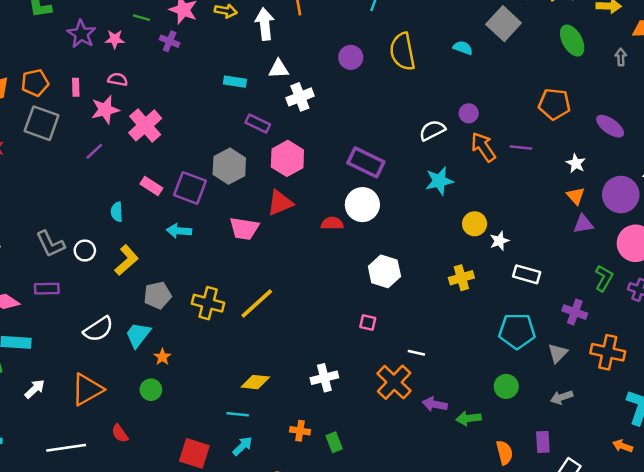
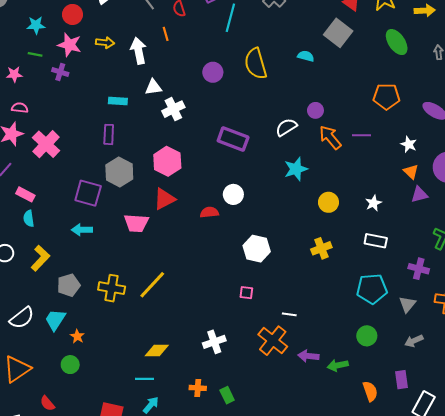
purple rectangle: (258, 123) -> (109, 134), moved, turned 72
purple rectangle: (366, 162) -> (233, 139), moved
pink rectangle: (151, 186) -> (25, 194), moved
white circle: (362, 205) -> (233, 194), size x0.7
white star: (499, 241) -> (373, 203), moved

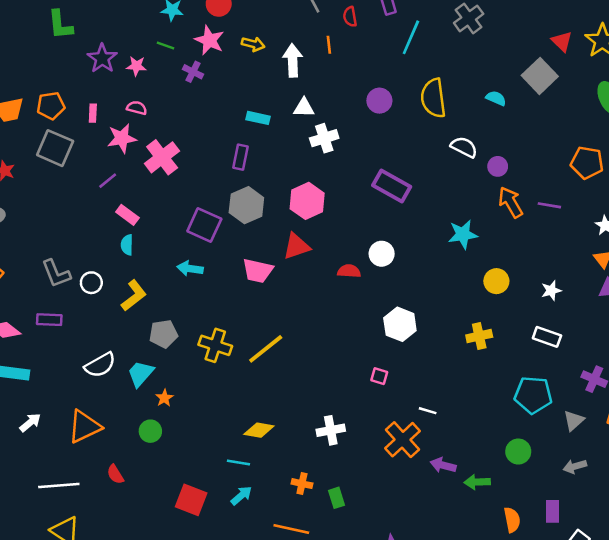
white semicircle: (286, 127) -> (464, 147), moved, turned 50

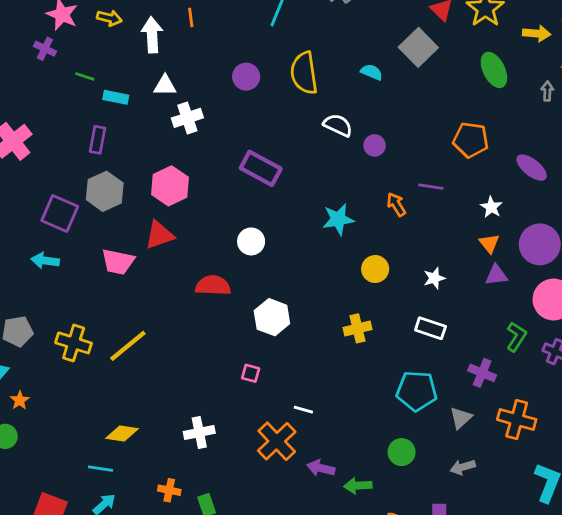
green line: (166, 46) -> (85, 76), moved
orange arrow: (511, 202) -> (396, 204), moved, size x0.7
red semicircle: (349, 271) -> (213, 286), moved, size x1.4

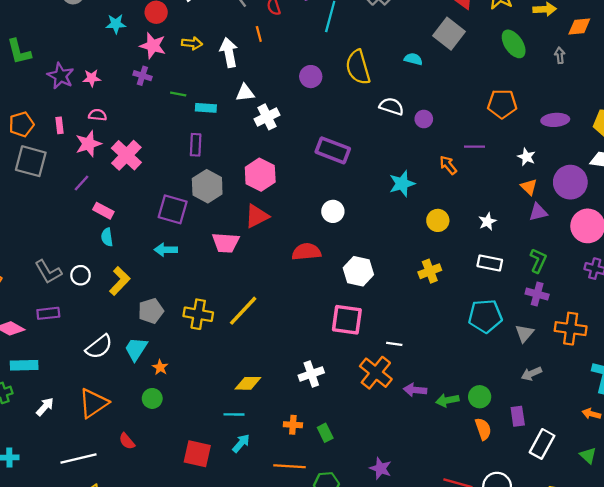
purple ellipse: (532, 168) -> (555, 120), turned -35
green L-shape: (516, 337) -> (538, 261), moved
pink square: (251, 373) -> (347, 320), size x2.0
green circle: (402, 452) -> (480, 397), moved

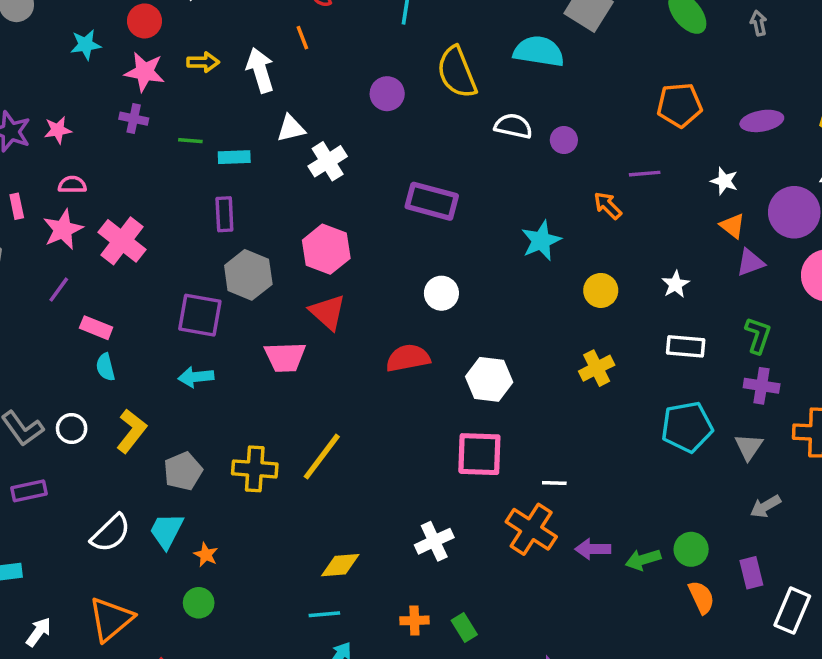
cyan semicircle: (413, 59) -> (539, 51), size x1.8
red triangle: (257, 216) -> (328, 312), turned -45

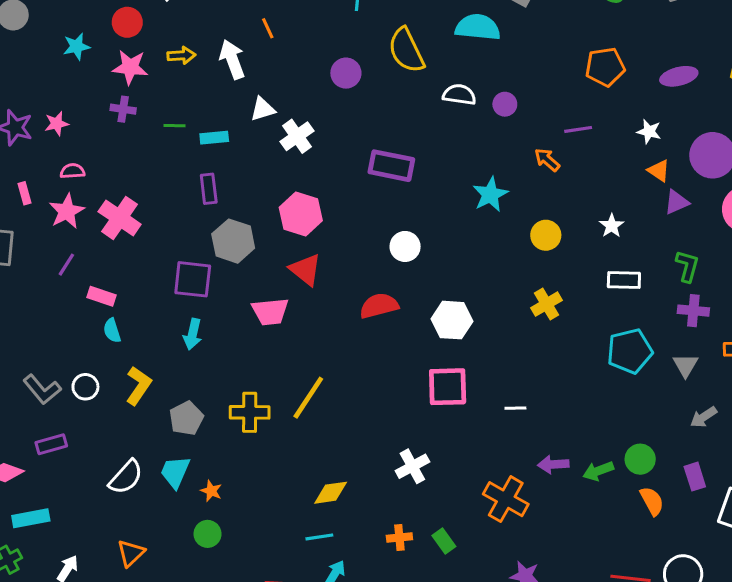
cyan arrow: (196, 377) -> (193, 334), turned -68
orange cross: (531, 529) -> (506, 499), moved
orange triangle: (111, 619) -> (131, 553), size x0.7

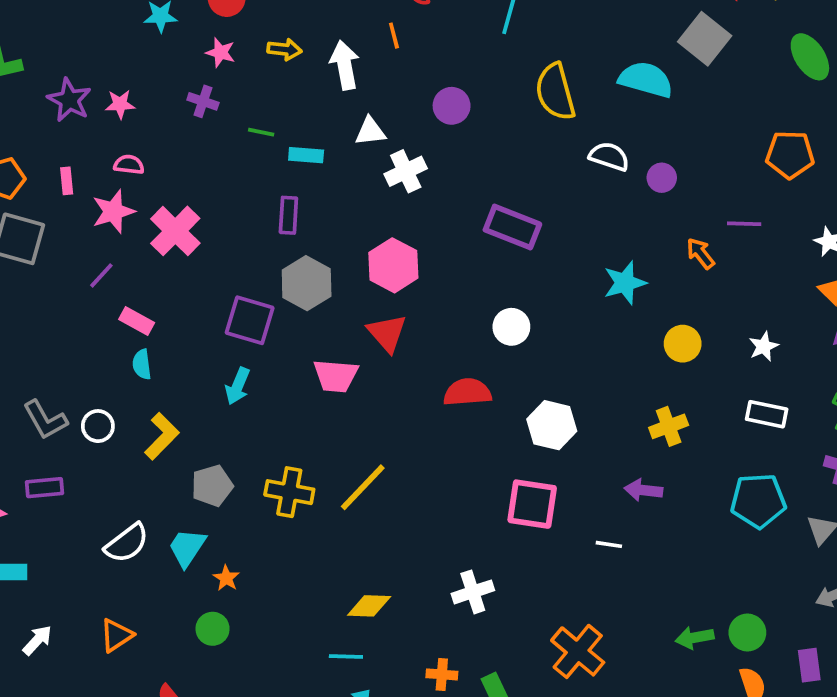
pink star: (130, 67) -> (220, 53), size x0.7
purple circle: (346, 73) -> (452, 106), moved
purple arrow: (553, 464) -> (643, 490), moved

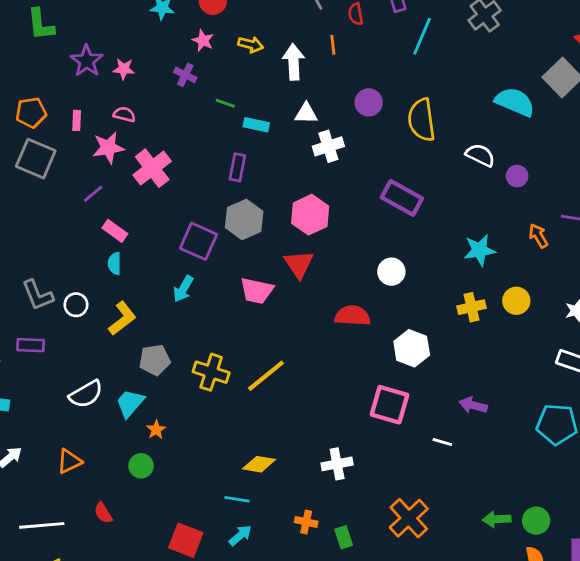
yellow semicircle: (555, 92) -> (422, 120), moved
yellow cross: (669, 426) -> (471, 307), moved

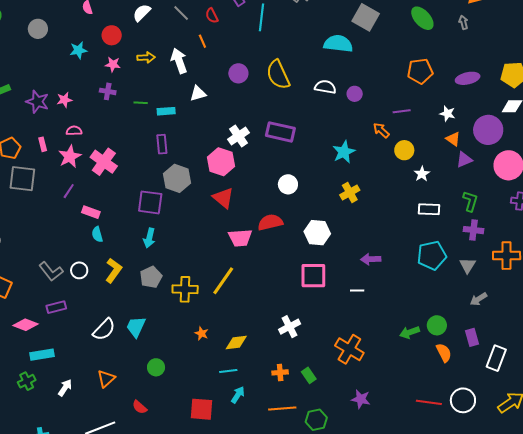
white cross: (328, 146) -> (238, 136), moved
pink trapezoid: (257, 291) -> (240, 238), moved
yellow circle: (516, 301) -> (404, 150), moved
gray pentagon: (155, 360) -> (151, 277), moved
orange star: (156, 430) -> (202, 333), moved

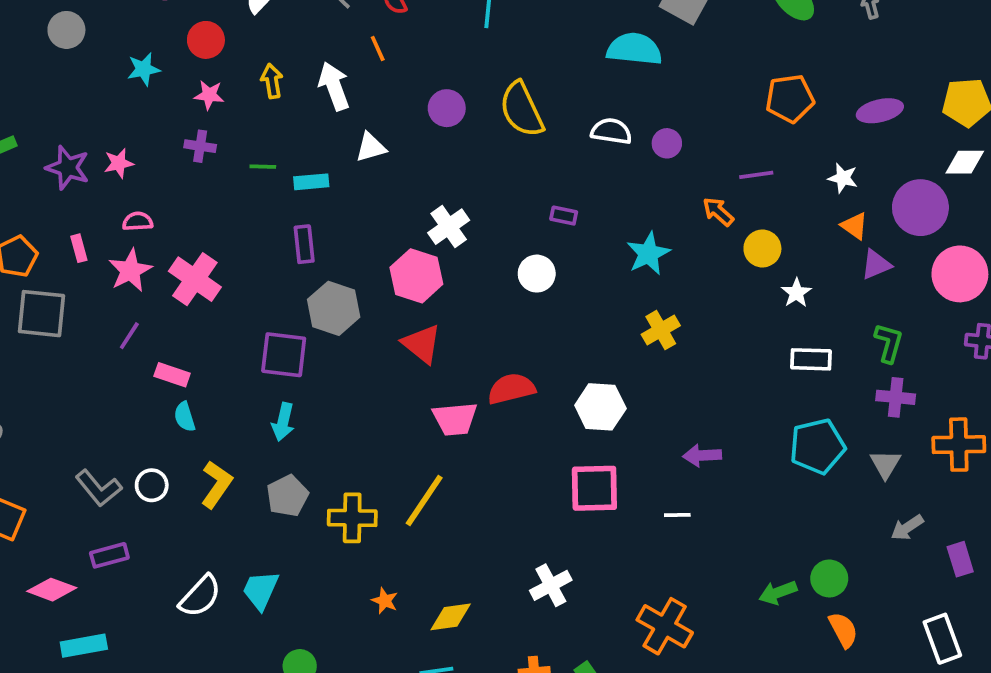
yellow arrow: (146, 57) -> (272, 81), turned -96
purple rectangle: (280, 132) -> (564, 216), moved, size x0.5
white circle: (288, 184) -> (537, 274), moved
purple rectangle: (472, 337) -> (960, 559), moved
white rectangle: (496, 358) -> (942, 639), turned -40

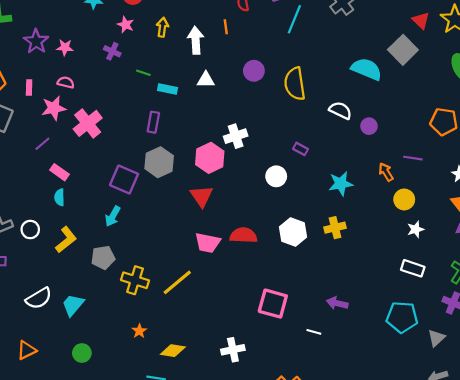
white hexagon: (600, 407) -> (293, 232), moved

